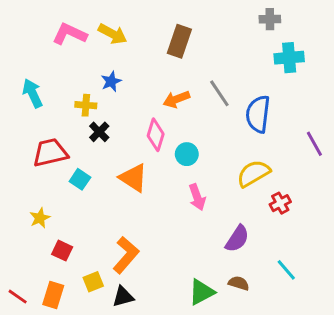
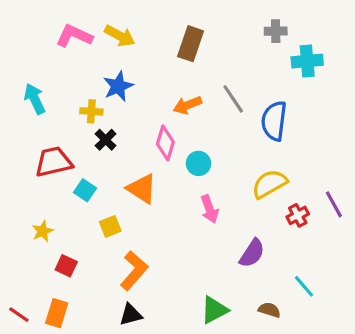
gray cross: (270, 19) -> (276, 31), moved
blue star: (111, 81) -> (118, 86), size x1.4
purple line: (314, 144) -> (334, 204), moved
yellow square: (93, 282) -> (110, 226), moved
brown semicircle: (239, 283) -> (269, 310), moved

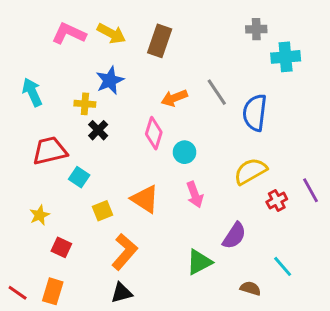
brown rectangle: (191, 44) -> (160, 41), moved
orange triangle: (142, 189) -> (145, 199), moved
green triangle: (214, 310) -> (199, 262), moved

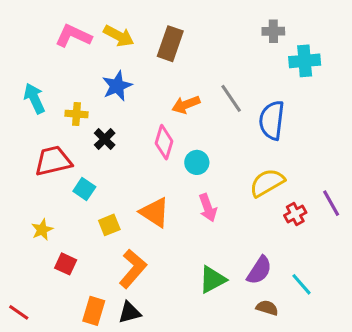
yellow cross: (85, 104) -> (77, 114), moved
purple semicircle: (234, 236) -> (259, 270), moved
orange rectangle: (53, 291) -> (94, 311), moved

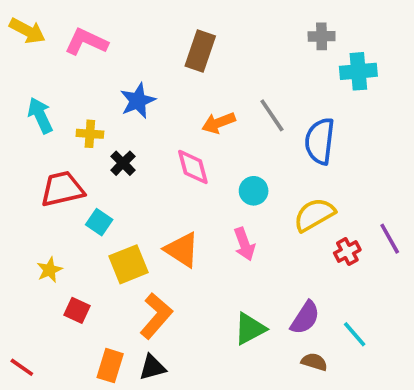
yellow arrow: (119, 36) -> (27, 31), moved
pink diamond: (164, 142) -> (193, 167), turned -32
cyan circle: (197, 162) -> (254, 191), moved
yellow square: (109, 225) -> (129, 264), size x1.5

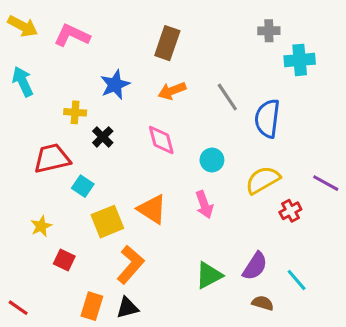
cyan arrow: (40, 115) -> (23, 82), moved
orange arrow: (219, 123) -> (172, 91), moved
purple line: (390, 239) -> (326, 183), moved, turned -32

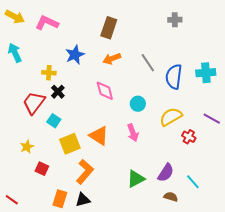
cyan cross: (300, 60) -> (206, 73), moved
black cross: (103, 137) -> (58, 92), moved
red trapezoid: (52, 158) -> (34, 103), turned -40
red cross: (290, 211) -> (189, 137), turned -32

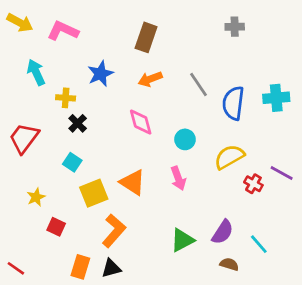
cyan arrow: (15, 53) -> (36, 72), moved
red trapezoid: (34, 103) -> (24, 138), moved
purple line: (212, 119) -> (282, 173), moved

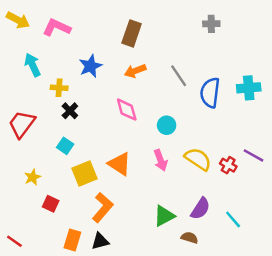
yellow semicircle: (229, 157) -> (198, 159), moved, turned 64
brown semicircle: (229, 264) -> (190, 238), moved

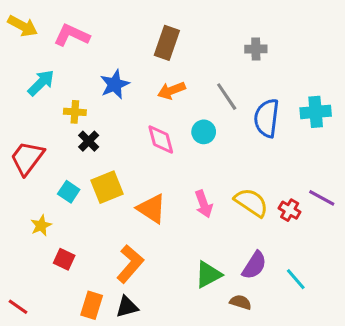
gray cross: (211, 24) -> (256, 49), moved
cyan arrow: (33, 65) -> (41, 83), turned 70
cyan circle: (167, 125) -> (204, 132), moved
cyan square: (65, 146) -> (69, 192), moved
yellow square: (84, 174) -> (107, 187), moved

